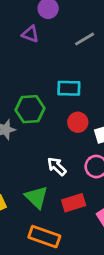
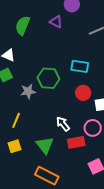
red rectangle: (74, 203) -> (76, 142), moved

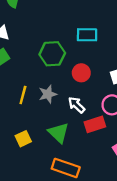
gray star: (28, 91) -> (48, 94), moved
red circle: (83, 93) -> (81, 73), moved
yellow line: (16, 120) -> (23, 95), moved

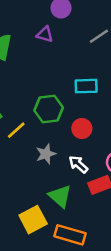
yellow line: (23, 95) -> (16, 130), moved, turned 36
yellow square: (23, 139) -> (33, 220), moved, size x1.5

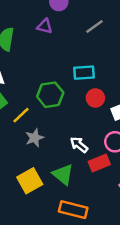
red circle: (82, 129) -> (95, 98), moved
gray star: (46, 154) -> (35, 138), moved
yellow square: (33, 220) -> (30, 181), moved

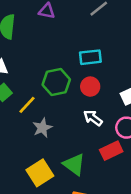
red circle: (95, 98) -> (90, 87), moved
white arrow: (79, 145) -> (93, 118), moved

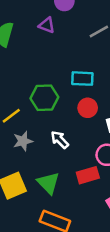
red circle: (90, 87) -> (88, 108), moved
white arrow: (93, 118) -> (60, 140), moved

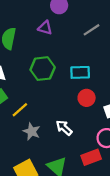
green hexagon: (44, 98) -> (43, 69), moved
gray star: (23, 141) -> (32, 131), turned -30

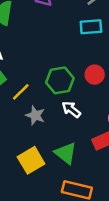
green hexagon: (43, 69) -> (60, 80), moved
cyan rectangle: (80, 72) -> (91, 27), moved

